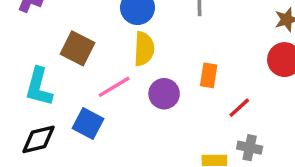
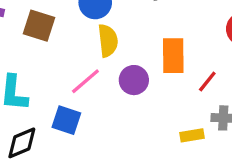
brown square: (77, 48) -> (39, 26), moved
orange rectangle: (209, 75) -> (173, 56), size x1.5

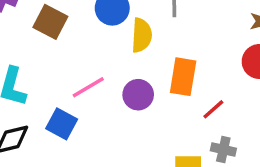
yellow semicircle: (108, 41) -> (142, 35), moved

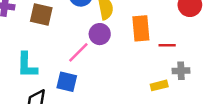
purple circle: (138, 95) -> (100, 34), moved
red line: (213, 109) -> (167, 45), turned 56

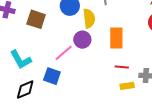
red line: (167, 45) -> (122, 67), moved
cyan L-shape: (27, 65) -> (21, 60), turned -35

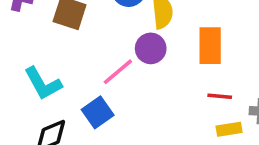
blue square: (52, 76) -> (98, 112), turned 36

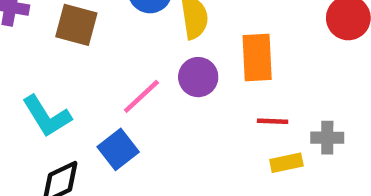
purple circle: (151, 48) -> (198, 77), moved

